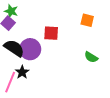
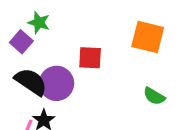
green star: (11, 11) -> (39, 23), moved
orange square: (87, 20) -> (148, 37), size x1.5

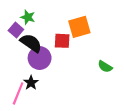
orange square: (148, 37) -> (79, 27), moved, turned -30
black semicircle: (31, 82) -> (31, 43), moved

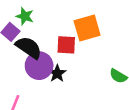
black star: (31, 83) -> (57, 73), moved

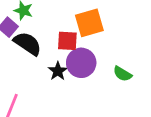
purple circle: (39, 66) -> (81, 63), moved

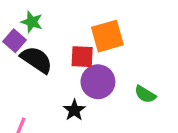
black star: (58, 71) -> (74, 110), moved

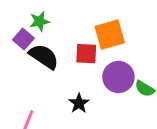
green star: (32, 22) -> (39, 21), turned -30
purple circle: (98, 82) -> (118, 77), moved

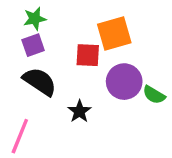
purple square: (23, 39) -> (33, 45), moved, turned 30
black semicircle: (44, 56) -> (40, 82), moved

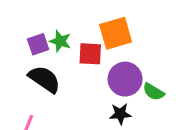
green star: (35, 19) -> (60, 41), moved, turned 30
black star: (79, 111) -> (120, 114), moved, turned 30

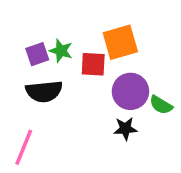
black semicircle: (44, 79) -> (44, 91), turned 140

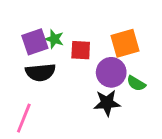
orange square: (120, 42) -> (125, 43), moved
purple square: (37, 54) -> (35, 42), size x1.4
black star: (125, 129) -> (107, 103), size x1.4

